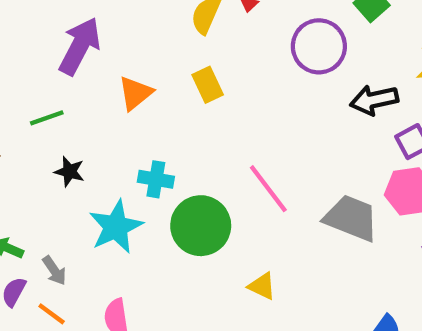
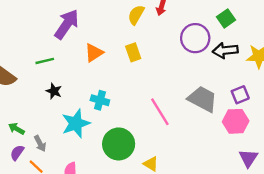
black arrow: (374, 100) -> (225, 50), moved
gray trapezoid: (351, 218) -> (203, 99), moved
green circle: (201, 226) -> (119, 144), moved

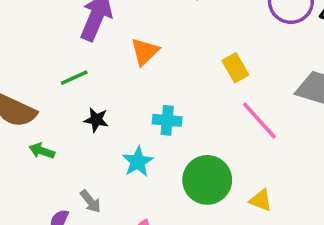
yellow rectangle: (133, 52) -> (235, 68), moved
cyan star: (76, 123) -> (138, 162), size x0.7
green arrow: (16, 129) -> (42, 151), moved

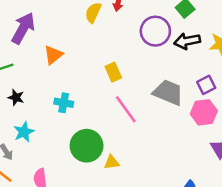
cyan star: (138, 162) -> (24, 132), moved
yellow triangle: (261, 200) -> (112, 162), moved, turned -35

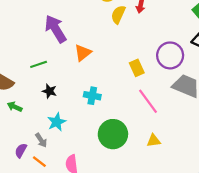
purple arrow: (23, 28) -> (55, 29), turned -60
purple circle: (155, 31) -> (170, 55), moved
yellow triangle: (112, 162) -> (154, 141), moved

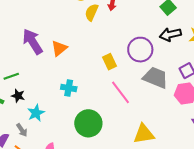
purple arrow: (55, 29) -> (33, 42), moved
green line: (39, 64) -> (11, 76), moved
black star: (49, 91) -> (18, 96), moved
yellow triangle: (154, 141) -> (144, 134), moved, size x1.6

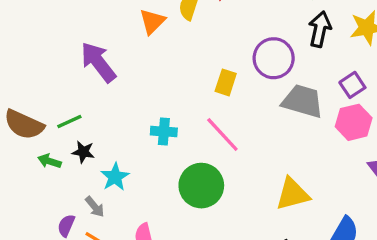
black arrow: (170, 34) -> (320, 29), turned 120
orange triangle: (59, 48) -> (152, 21), moved
yellow rectangle: (109, 62) -> (226, 82), turned 49
pink line: (120, 92) -> (222, 135), moved

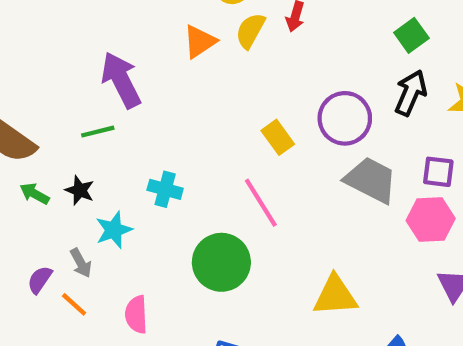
yellow rectangle: (226, 82) -> (278, 137), turned -65
purple square: (352, 85) -> (438, 172), turned 30
green line: (69, 121) -> (98, 132), moved
cyan cross: (164, 132) -> (165, 189), moved

